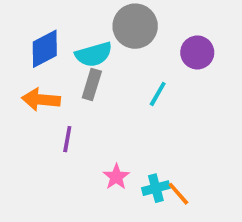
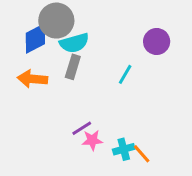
gray circle: (135, 26) -> (56, 21), moved
purple line: (67, 139) -> (82, 128), moved, turned 48
pink star: (116, 177) -> (92, 140), turned 30

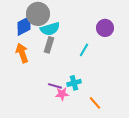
orange arrow: (32, 79) -> (22, 53), turned 66
purple line: (82, 128) -> (55, 86), turned 48
cyan cross: (124, 149) -> (74, 83), moved

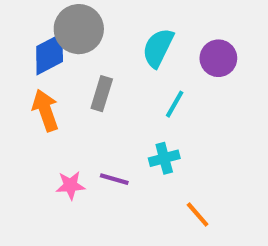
cyan semicircle: (50, 29) -> (158, 48), moved, turned 132
cyan cross: (74, 83) -> (164, 158), moved
pink star: (62, 94) -> (70, 185), moved

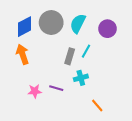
gray circle: (79, 29) -> (51, 23), moved
gray rectangle: (102, 94) -> (70, 56), moved

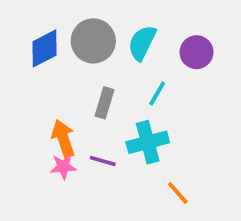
orange arrow: (22, 54) -> (63, 138), moved
gray rectangle: (70, 56) -> (105, 103), moved
cyan cross: (81, 78) -> (148, 142), size x1.5

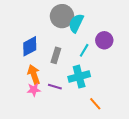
gray circle: (93, 41) -> (62, 16), moved
blue diamond: (45, 48) -> (30, 46), moved
purple circle: (196, 52) -> (104, 40), moved

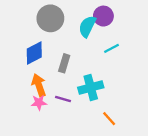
gray circle: (62, 16) -> (50, 18), moved
purple circle: (104, 40) -> (103, 16), moved
cyan line: (84, 50) -> (111, 48), moved, turned 32

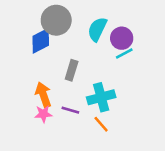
purple circle: (103, 16) -> (122, 38), moved
blue diamond: (34, 53) -> (41, 41), moved
orange line: (109, 119) -> (101, 124), moved

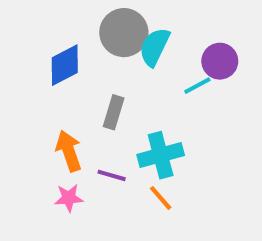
gray circle: (56, 20) -> (124, 33), moved
purple circle: (122, 38) -> (220, 61), moved
pink star: (43, 114) -> (69, 198), moved

